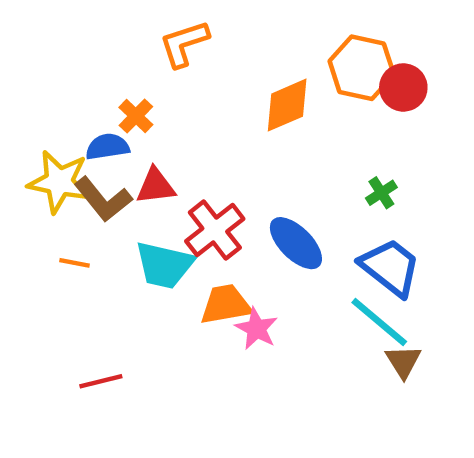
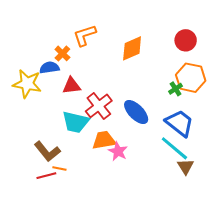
orange L-shape: (184, 44) -> (85, 35), moved
orange hexagon: (362, 68) -> (191, 78), moved
brown L-shape: (103, 199) -> (47, 151), moved
orange line: (75, 263) -> (59, 169), moved

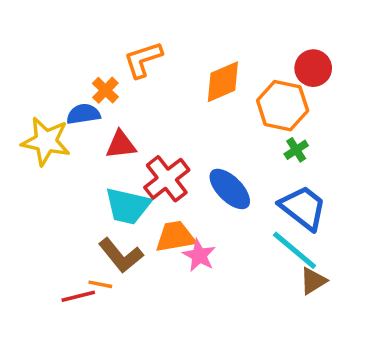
orange hexagon: (191, 78) -> (283, 106), moved
brown L-shape: (47, 151) -> (121, 255), moved
brown triangle: (186, 167) -> (313, 281), turned 30

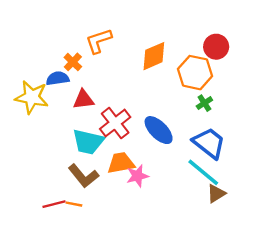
pink star: (199, 255) -> (137, 176), turned 30
orange line: (100, 284) -> (74, 204), moved

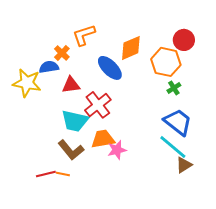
blue ellipse: (159, 130) -> (110, 68), moved

